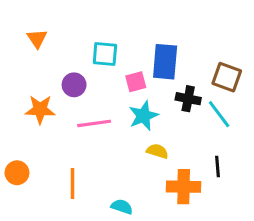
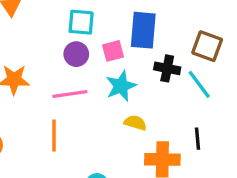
purple circle: (74, 85) -> (76, 54), moved
orange line: (73, 184) -> (54, 136), moved

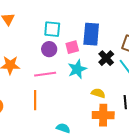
black cross: (167, 68) -> (106, 58), turned 35
yellow semicircle: (135, 123) -> (98, 93), moved

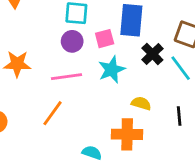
orange line: (35, 100) -> (52, 113), turned 36
orange cross: (103, 115) -> (127, 134), moved

